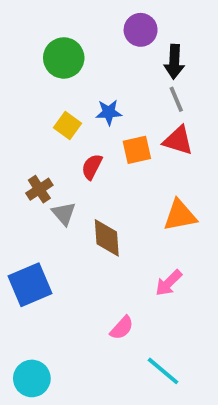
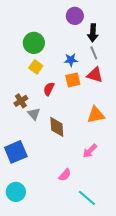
green circle: (64, 58) -> (34, 43), moved
blue star: (109, 112) -> (71, 60), moved
cyan circle: (32, 378) -> (16, 192), moved

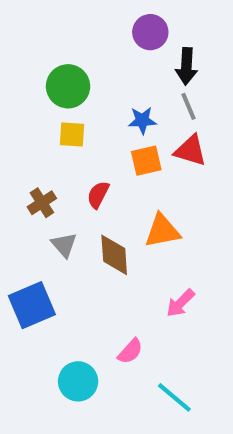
yellow square: (36, 67) -> (72, 134), turned -32
red semicircle: (49, 89) -> (98, 195), moved
gray triangle: (34, 114) -> (64, 245), moved
orange triangle: (96, 115) -> (162, 231), moved
cyan circle: (16, 192) -> (78, 381), moved

